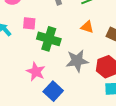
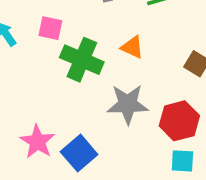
orange triangle: (87, 27) -> (132, 47), moved
pink star: (36, 72) -> (37, 142), moved

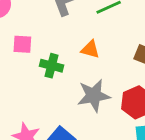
green cross: (82, 60) -> (51, 66), size x0.7

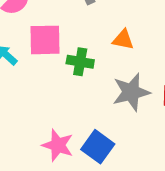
pink square: (22, 44) -> (45, 40), size x1.5

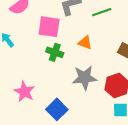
pink square: (45, 40) -> (49, 27), moved
pink star: (58, 145) -> (24, 92), moved

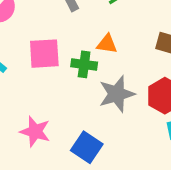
pink square: (49, 27) -> (44, 54), moved
green cross: (55, 52) -> (84, 64), moved

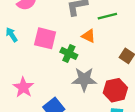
orange triangle: (107, 44) -> (88, 36), moved

